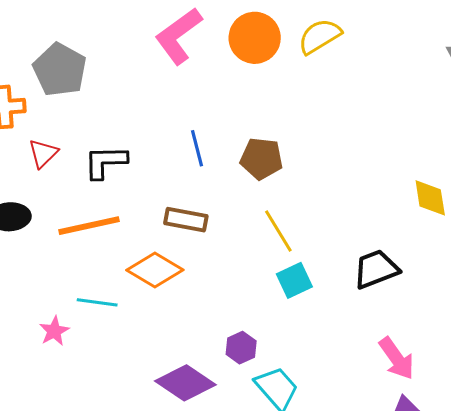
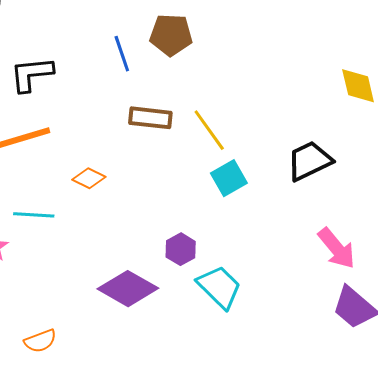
brown pentagon: (261, 159) -> (171, 35), moved
brown rectangle: (186, 220) -> (150, 118), moved
orange diamond: (155, 270) -> (89, 178), size x0.6

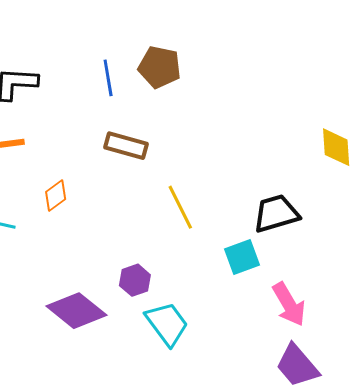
yellow line: (209, 130) -> (180, 207), moved
orange diamond: (89, 178) -> (56, 196), turned -72
cyan square: (229, 178) -> (242, 257), moved

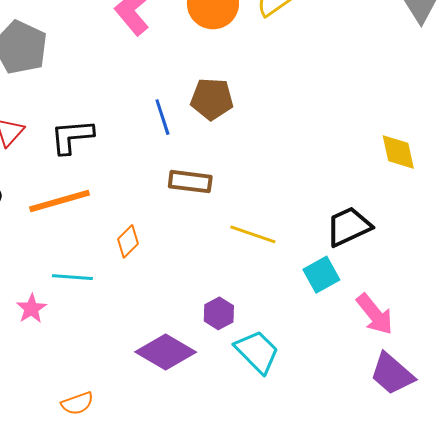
yellow line: (180, 207) -> (253, 234), turned -36

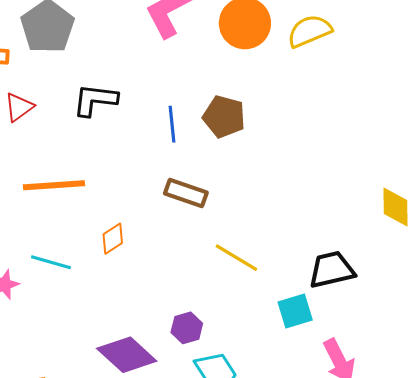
black L-shape: (72, 136) -> (95, 100), moved

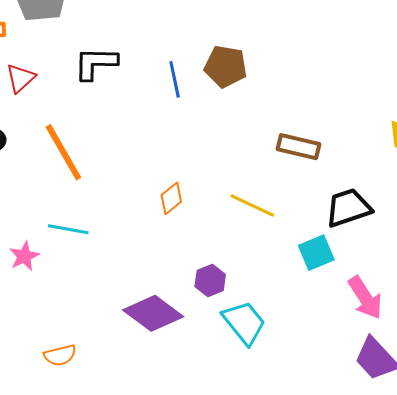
orange line: (54, 185) -> (63, 152), turned 70
brown rectangle: (186, 193) -> (298, 147), moved
orange diamond: (113, 239) -> (171, 198), moved

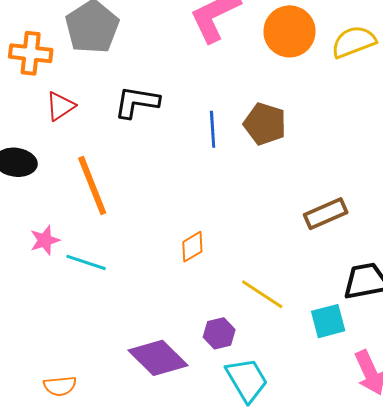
brown rectangle: (298, 147) -> (326, 214), turned -45
yellow line: (252, 206) -> (262, 294), moved
pink star: (24, 256) -> (45, 240), moved

